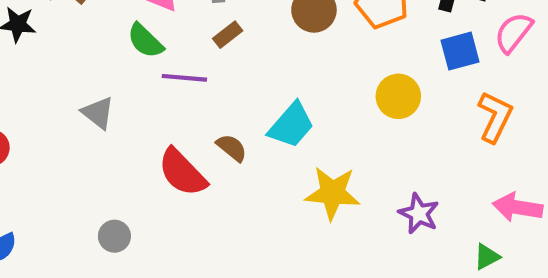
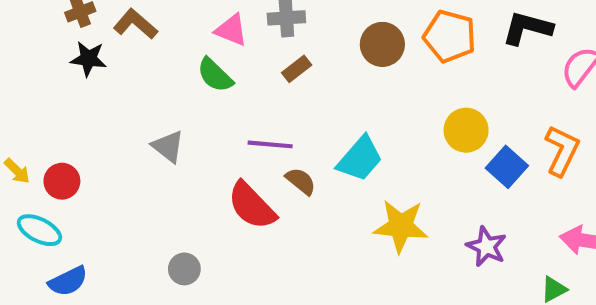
blue square: (460, 51) -> (507, 167), moved, turned -33
purple line: (184, 78) -> (270, 144), moved

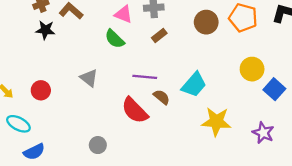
red circle: (62, 181) -> (41, 90), moved

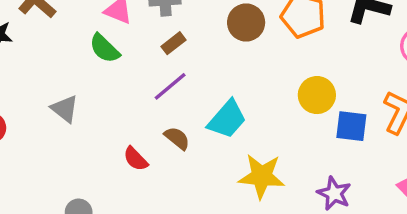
purple line: (145, 77) -> (170, 86), moved, turned -45
blue square: (274, 89) -> (351, 126), turned -35
red semicircle: (135, 110) -> (136, 159), size x0.6

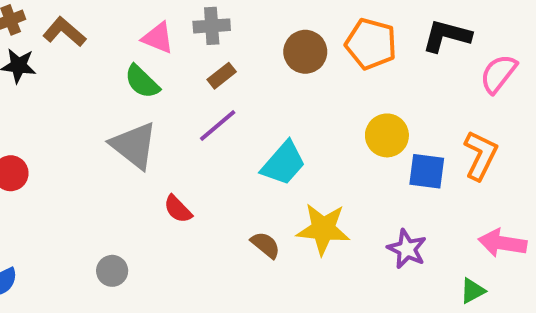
gray triangle: (65, 109) -> (134, 145), moved, size x1.5
brown semicircle: (177, 138) -> (265, 245), moved

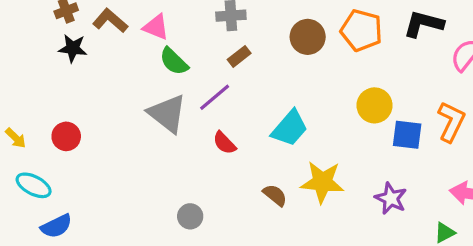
pink triangle: (158, 38) -> (156, 27), moved
purple line: (218, 125) -> (215, 97), moved
red semicircle: (178, 209) -> (224, 143), moved
gray circle: (112, 271) -> (190, 216), moved

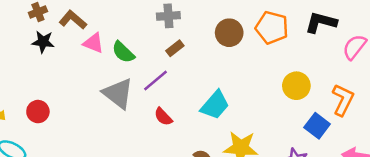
pink triangle: (156, 27) -> (93, 43), moved
yellow circle: (375, 105) -> (296, 86), moved
blue square: (407, 135) -> (317, 126), moved, turned 30

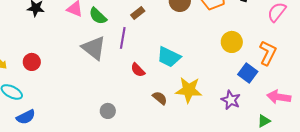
purple line: (156, 81) -> (123, 38), turned -40
cyan trapezoid: (215, 105) -> (169, 57), turned 75
red semicircle: (163, 117) -> (138, 70), moved

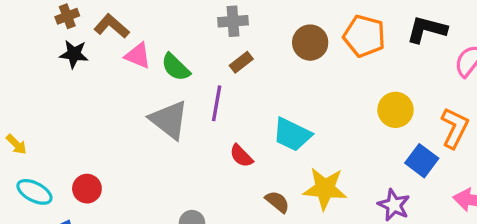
red circle: (32, 62) -> (87, 189), moved

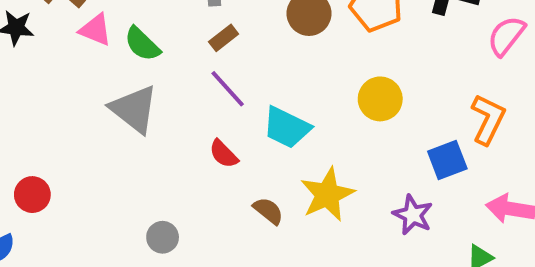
purple line: (217, 103) -> (228, 89), moved, turned -52
yellow circle: (396, 110) -> (380, 99), moved
blue square: (422, 161) -> (447, 160), turned 32
yellow star: (325, 189) -> (327, 195), turned -30

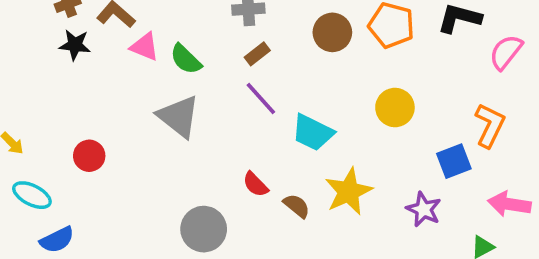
red semicircle: (224, 154) -> (255, 184), moved
red circle: (32, 195) -> (89, 156), moved
gray circle: (163, 237) -> (204, 229), size x1.6

